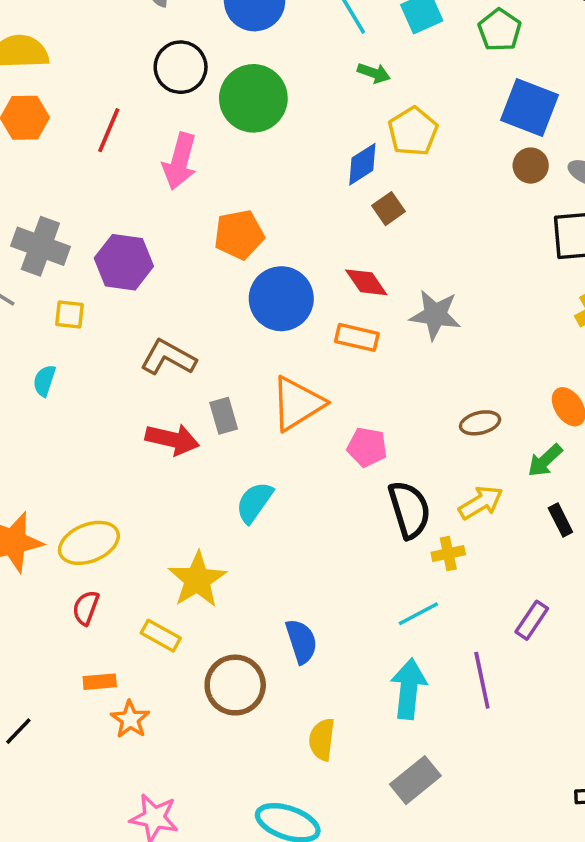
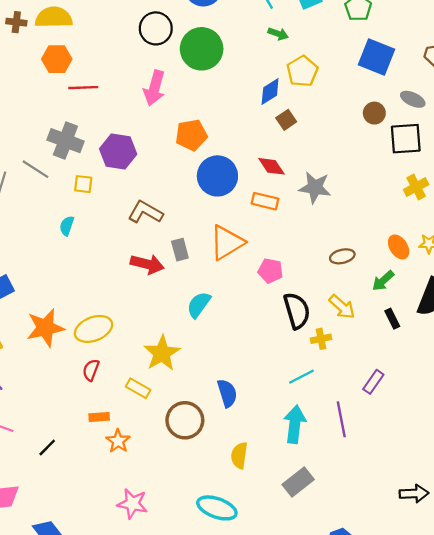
red line: (109, 130) -> (83, 88), moved, turned 64
brown circle: (531, 166) -> (374, 113), moved
yellow arrow: (481, 503) -> (342, 307), turned 72

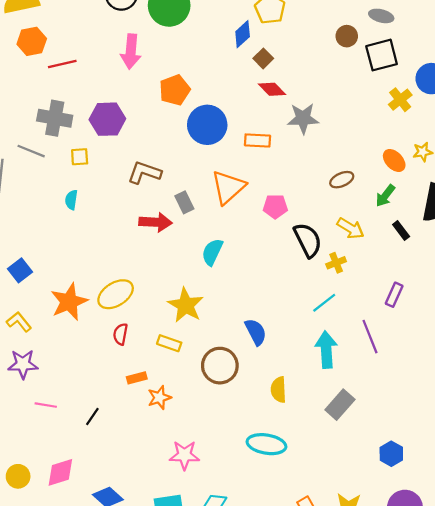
red diamond: (271, 166) -> (272, 89), moved
orange star: (118, 441) -> (159, 398), turned 30

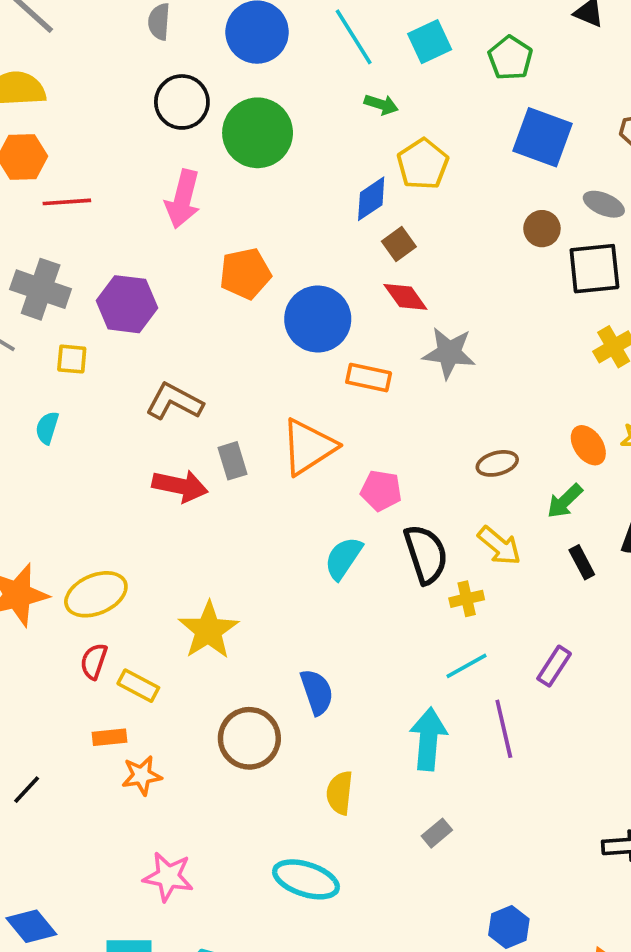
blue circle: (207, 125) -> (318, 319), moved
cyan semicircle: (212, 252) -> (343, 558), moved
cyan line: (324, 303) -> (466, 666), moved
yellow rectangle: (169, 343) -> (138, 686), moved
gray rectangle: (340, 405) -> (437, 833), size x0.6

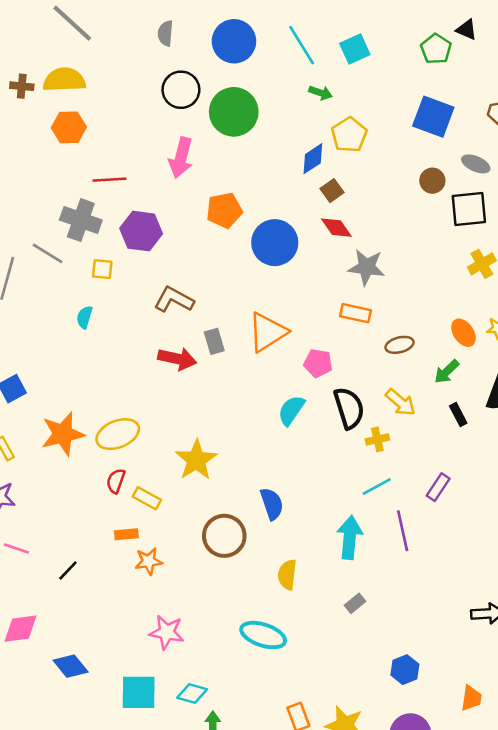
green pentagon: (510, 58) -> (436, 49), moved
red line: (67, 202) -> (110, 180), moved
orange rectangle: (369, 378) -> (356, 313), moved

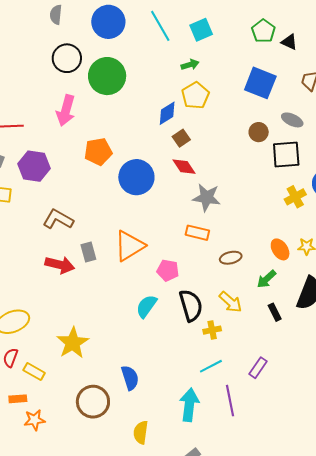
black triangle: (467, 30) -> (289, 42), moved
green arrow: (321, 93) -> (190, 65), moved, turned -36

